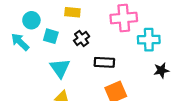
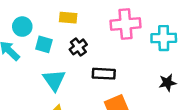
cyan cross: (149, 40) -> (164, 38), moved

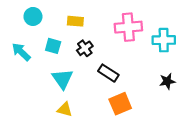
cyan circle: (22, 27) -> (33, 16), moved
black rectangle: (104, 74) -> (108, 73), turned 30

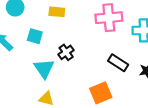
black cross: (85, 48) -> (66, 52), moved
black rectangle: (108, 73) -> (118, 63), moved

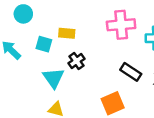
yellow rectangle: (57, 12) -> (67, 33), moved

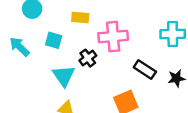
pink cross: (121, 25) -> (113, 37), moved
yellow rectangle: (67, 33) -> (80, 18), moved

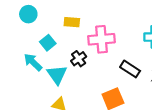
cyan square: (54, 40) -> (48, 43), turned 35
cyan arrow: (19, 47) -> (33, 62), moved

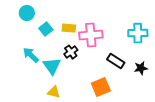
yellow rectangle: (72, 22) -> (69, 28), moved
cyan square: (48, 43) -> (46, 29), moved

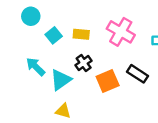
pink cross: (91, 35) -> (121, 32), moved, turned 35
cyan triangle: (52, 66) -> (61, 80), turned 30
orange square: (101, 87) -> (108, 81), moved

